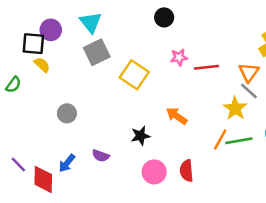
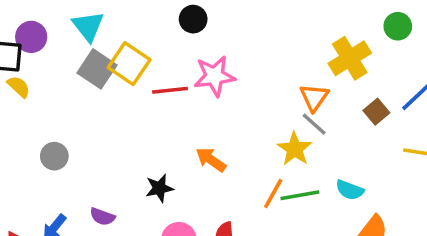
gray square: (97, 52) -> (97, 69), turned -30
pink star: (179, 57) -> (214, 76), size x1.6
red line: (206, 67) -> (170, 90), moved
yellow square: (134, 75) -> (129, 64), moved

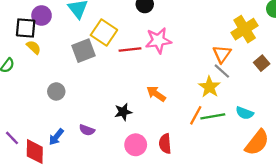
gray square: (97, 69) -> (83, 51), moved, turned 35

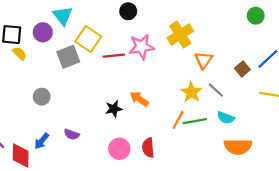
purple circle: (42, 15) -> (43, 32), moved
yellow cross: (245, 29) -> (180, 35), moved
gray line: (222, 71) -> (216, 90), moved
black star: (123, 112) -> (114, 109), moved
orange semicircle: (257, 143) -> (238, 147), turned 52

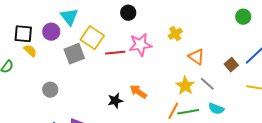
yellow cross: (180, 35) -> (175, 34), size x0.6
orange triangle: (204, 60) -> (196, 57), turned -30

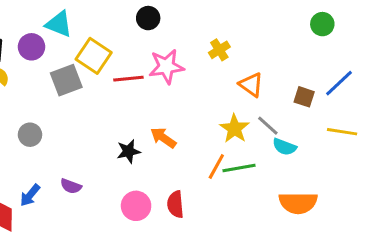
cyan triangle: (69, 17) -> (59, 24), turned -30
brown square: (231, 65) -> (304, 97), turned -32
cyan semicircle: (216, 109) -> (284, 147), moved

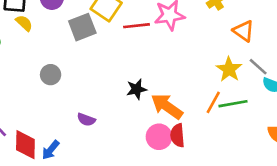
orange arrow: (163, 138) -> (167, 106), moved, size x1.4
blue arrow: (30, 195) -> (51, 150), moved
pink circle: (136, 206) -> (159, 137), moved

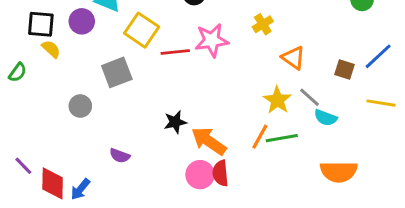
gray square: (82, 27) -> (117, 72), moved

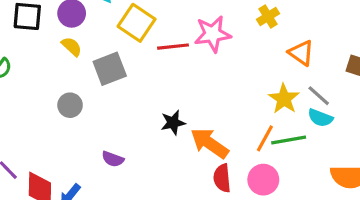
yellow semicircle: (51, 49) -> (72, 47), moved
cyan semicircle: (326, 118) -> (320, 118), moved
pink circle: (200, 175) -> (263, 180), moved

